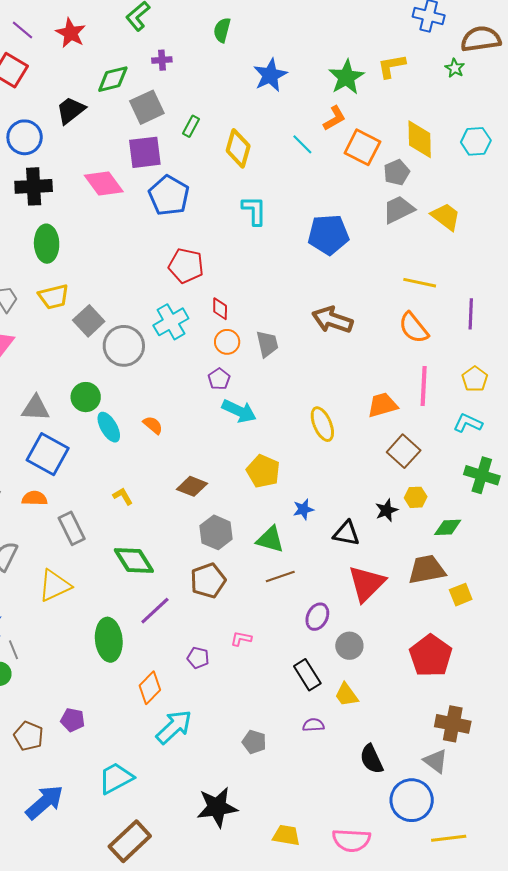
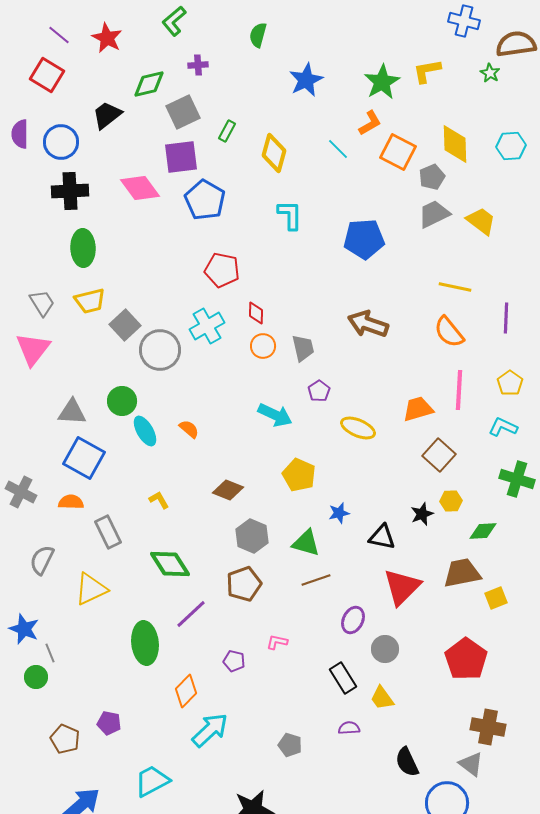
purple pentagon: (219, 379) -> (319, 391), moved
yellow ellipse: (322, 424) -> (358, 428), turned -44

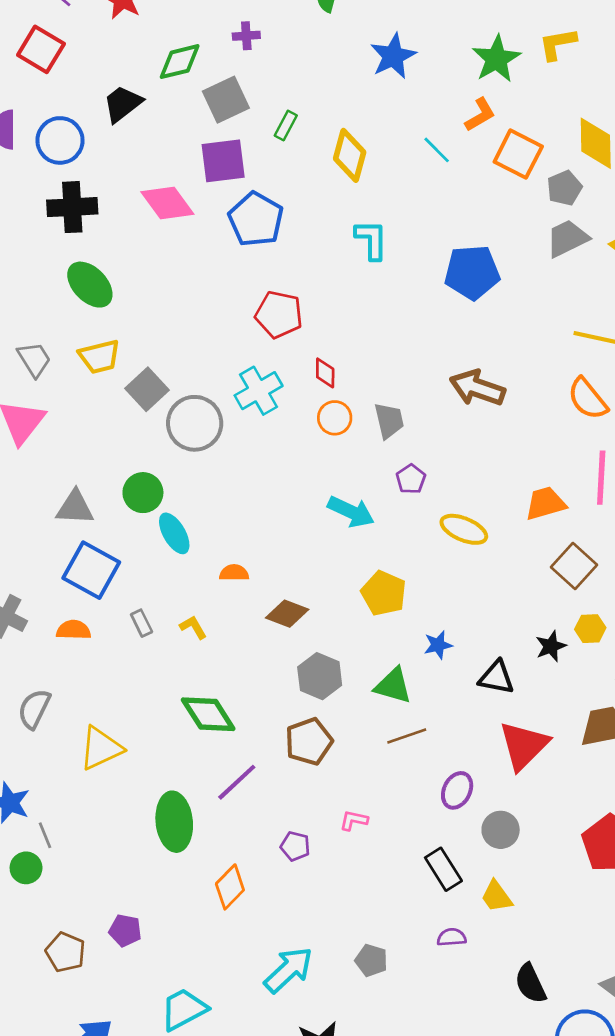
green ellipse: (83, 248) -> (90, 285), turned -42
orange semicircle: (189, 429) -> (234, 573), moved, turned -40
gray rectangle: (108, 532) -> (142, 623), moved, size x0.6
cyan arrow: (210, 730) -> (288, 970), moved

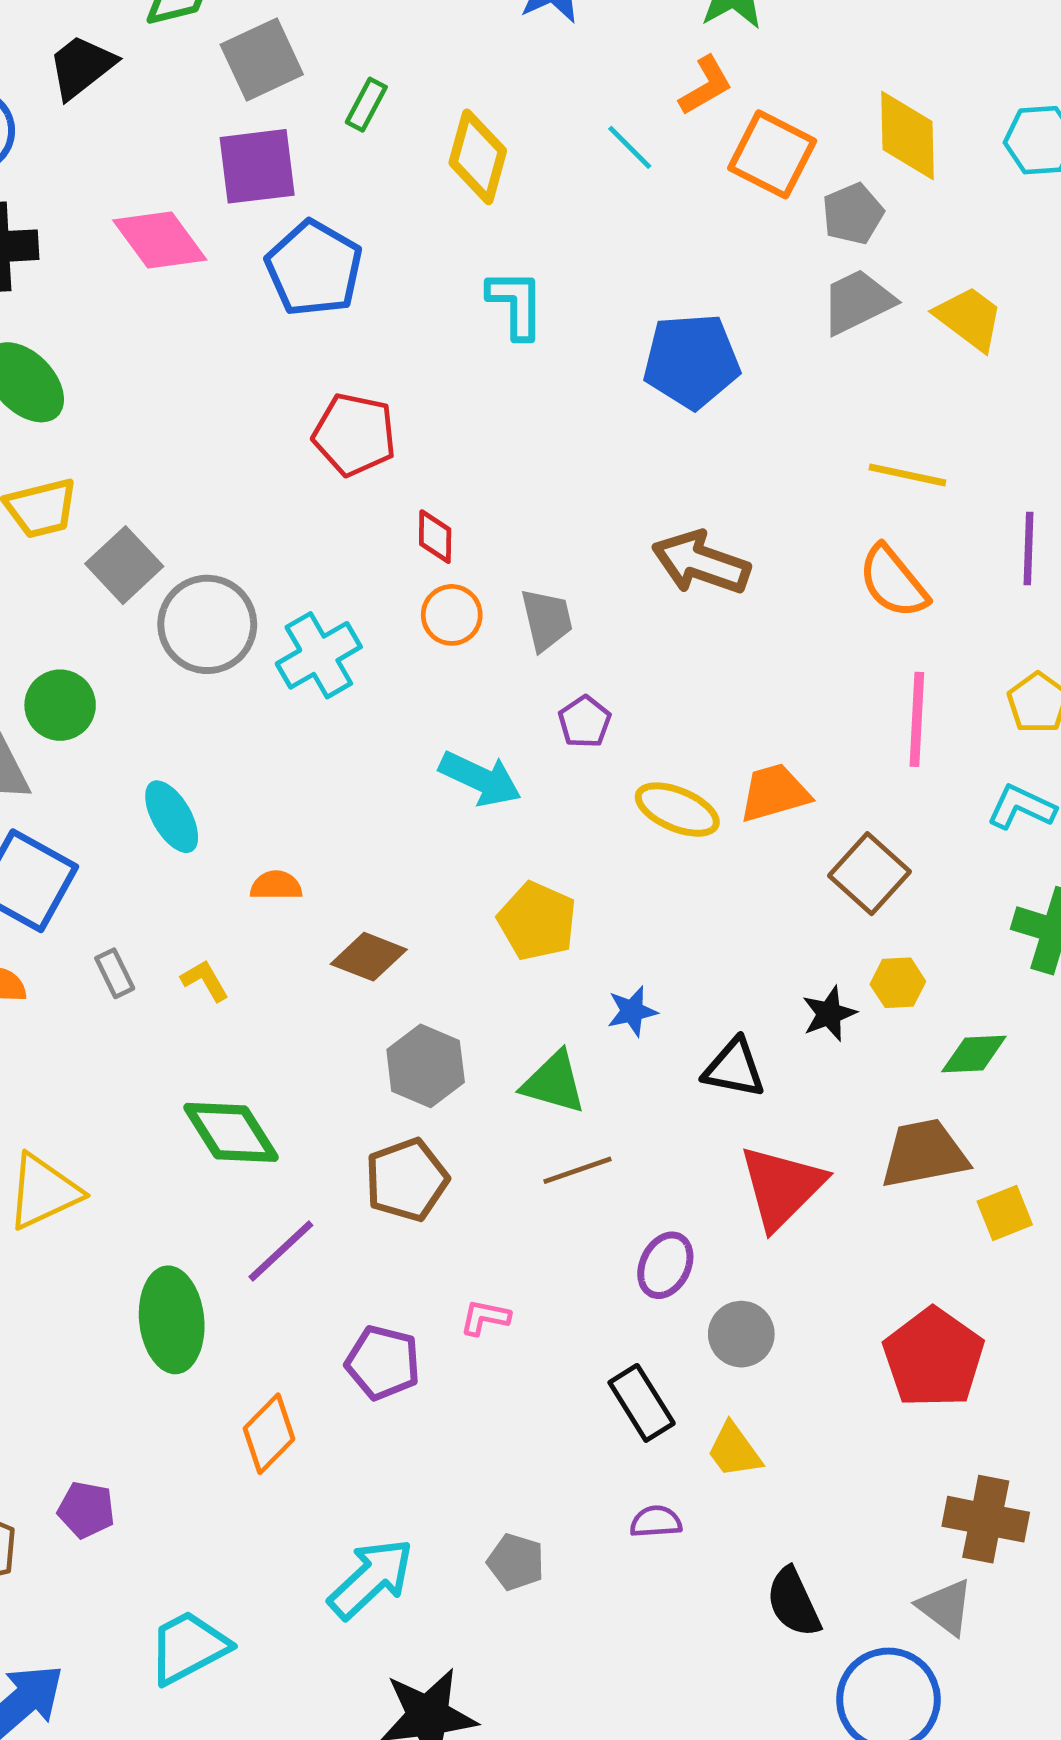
cyan cross: (259, 391) -> (319, 655), moved
green circle: (143, 493) -> (60, 705), moved
orange trapezoid: (545, 503) -> (775, 793), moved
purple pentagon: (295, 846) -> (383, 1363), size x1.4

